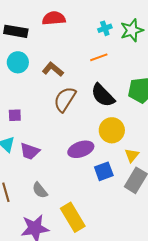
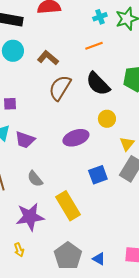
yellow circle: (112, 130) -> (107, 119), size x0.7
blue square: (104, 171) -> (98, 175), moved

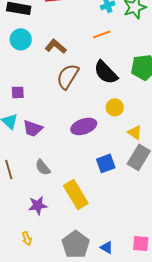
yellow triangle: (127, 144) -> (135, 132), turned -35
purple star: (30, 217) -> (38, 205), size x0.7

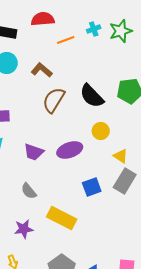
orange line: (102, 34) -> (66, 40), moved
purple trapezoid: (33, 128) -> (34, 152), moved
yellow rectangle: (76, 194) -> (62, 218), turned -32

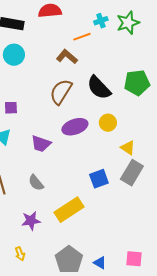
orange line: (66, 40) -> (82, 37), moved
brown L-shape: (42, 70) -> (67, 57), moved
purple ellipse: (70, 150) -> (75, 127), moved
yellow rectangle: (62, 218) -> (69, 210), turned -60

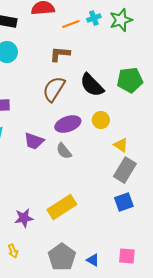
orange line: (82, 37) -> (71, 24), moved
brown L-shape: (67, 57) -> (60, 54), turned -35
blue square: (99, 179) -> (124, 202), moved
gray semicircle: (36, 183) -> (64, 151), moved

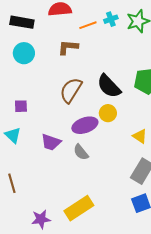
brown L-shape: (60, 54) -> (68, 47), moved
yellow circle: (101, 120) -> (108, 113), moved
yellow triangle: (121, 145) -> (140, 136), moved

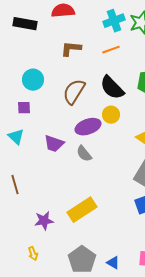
cyan cross: (111, 19) -> (114, 21), size x1.5
orange line: (88, 25) -> (111, 50), moved
cyan circle: (24, 53) -> (33, 80), moved

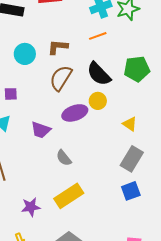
brown L-shape: (71, 49) -> (58, 47), moved
cyan circle: (33, 80) -> (25, 54), moved
gray semicircle: (84, 154) -> (64, 158), moved

